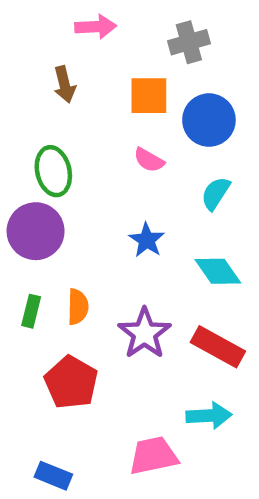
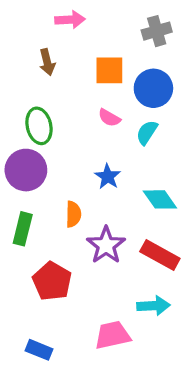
gray cross: (189, 42) -> (157, 31), moved
cyan semicircle: (216, 193) -> (147, 132), moved
orange semicircle: (78, 307) -> (73, 214), moved
green rectangle: (31, 311) -> (23, 229), size x1.4

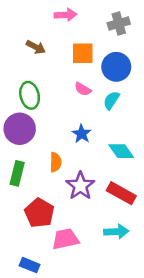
pink arrow: (70, 20) -> (65, 15), moved
brown arrow: (47, 62) -> (36, 47), turned -48
pink trapezoid: (113, 335) -> (65, 239), moved

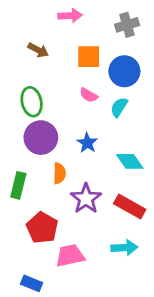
purple circle: (20, 129) -> (41, 138), moved

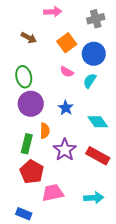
orange square: (89, 57) -> (67, 43), turned -36
green rectangle: (18, 185) -> (27, 144), moved
cyan arrow: (124, 248) -> (94, 198), moved

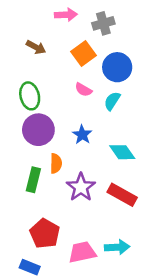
gray cross: (96, 19) -> (103, 23), moved
red pentagon: (32, 172) -> (45, 233), moved
pink trapezoid: (53, 193) -> (82, 252), moved

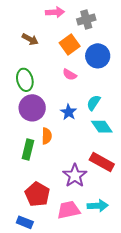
cyan semicircle: (112, 101) -> (94, 103), moved
purple star: (81, 187) -> (75, 176), moved

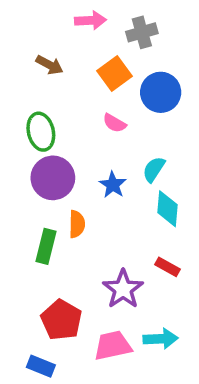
cyan diamond: (102, 127) -> (168, 209), turned 40
red rectangle: (102, 162) -> (168, 267), size x0.6

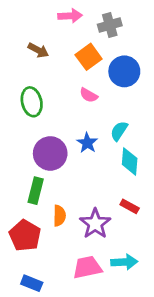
purple circle: (53, 178) -> (50, 153), moved
orange semicircle: (77, 224) -> (59, 216), moved
red pentagon: (61, 320) -> (25, 236), moved

